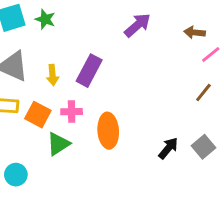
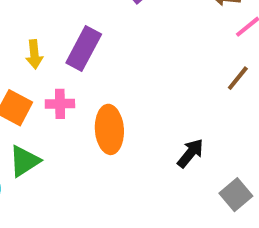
green triangle: (58, 144) -> (24, 161), moved
gray square: (203, 147) -> (236, 195), moved

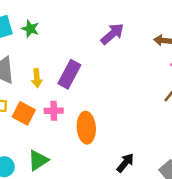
black arrow: (190, 153) -> (125, 163), moved
green triangle: (24, 161) -> (38, 160), moved

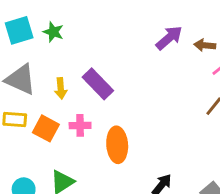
purple arrow: (112, 34) -> (169, 38), moved
purple rectangle: (69, 74) -> (98, 84), turned -72

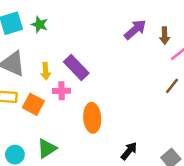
brown arrow: (205, 45) -> (165, 36), turned -98
pink cross: (80, 125) -> (62, 91), moved

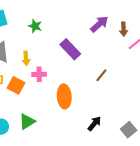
green star: (39, 25) -> (35, 26), moved
purple rectangle: (76, 67) -> (70, 49), moved
brown line: (172, 86) -> (101, 75), moved

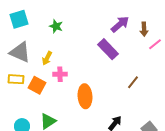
purple rectangle: (70, 49) -> (108, 49), moved
yellow arrow: (26, 58) -> (47, 58), turned 32
brown line: (101, 75) -> (133, 82), moved

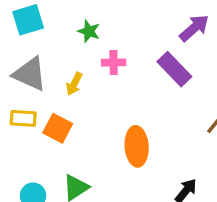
pink cross: (60, 74) -> (114, 63), moved

